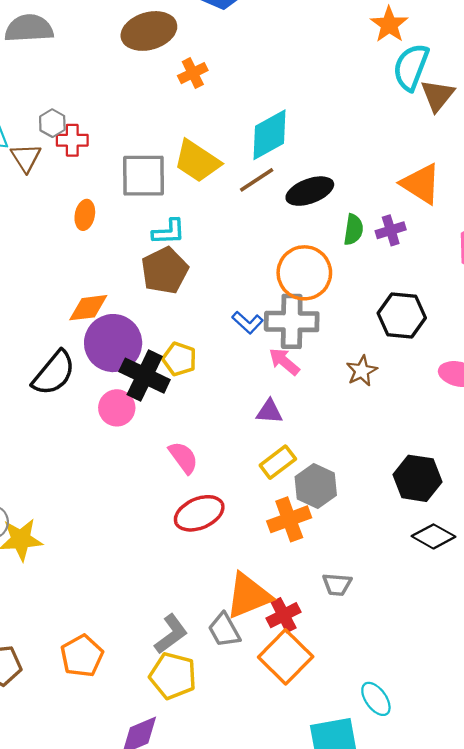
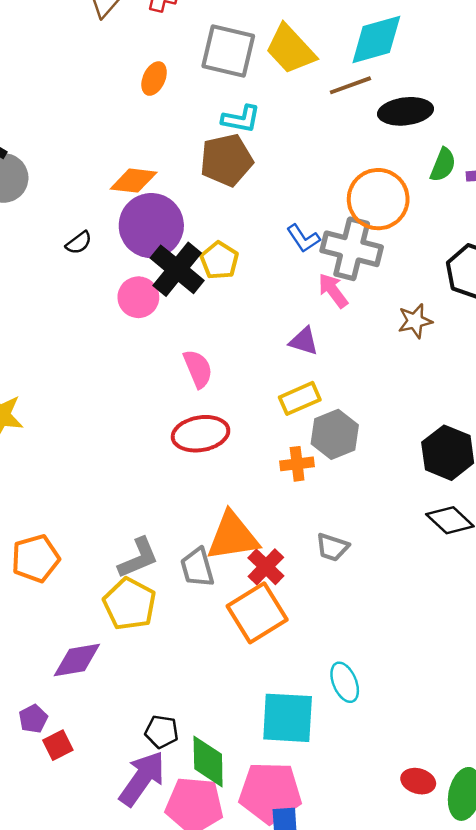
black semicircle: (54, 373) -> (79, 243), size x0.5
orange cross: (289, 519) -> (297, 464), size x0.7
red cross: (284, 615) -> (266, 567), turned -32

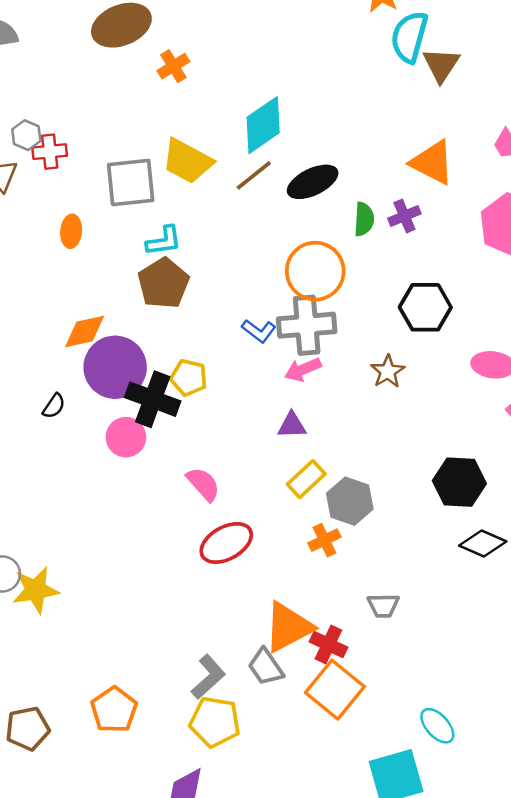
pink arrow: (333, 291) -> (303, 369), turned -57

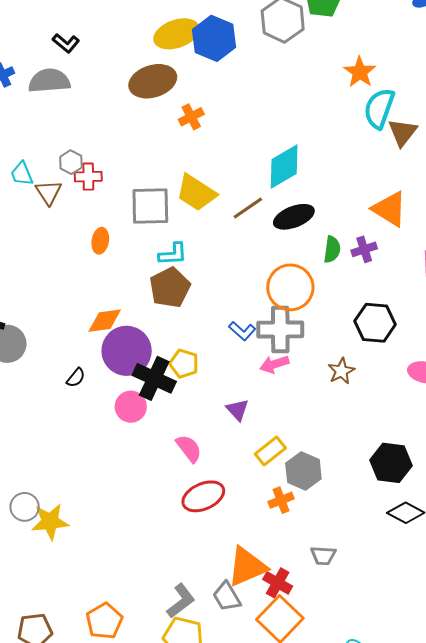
cyan diamond: (263, 125) -> (284, 166), moved
purple triangle: (292, 425) -> (237, 410), moved, turned 45

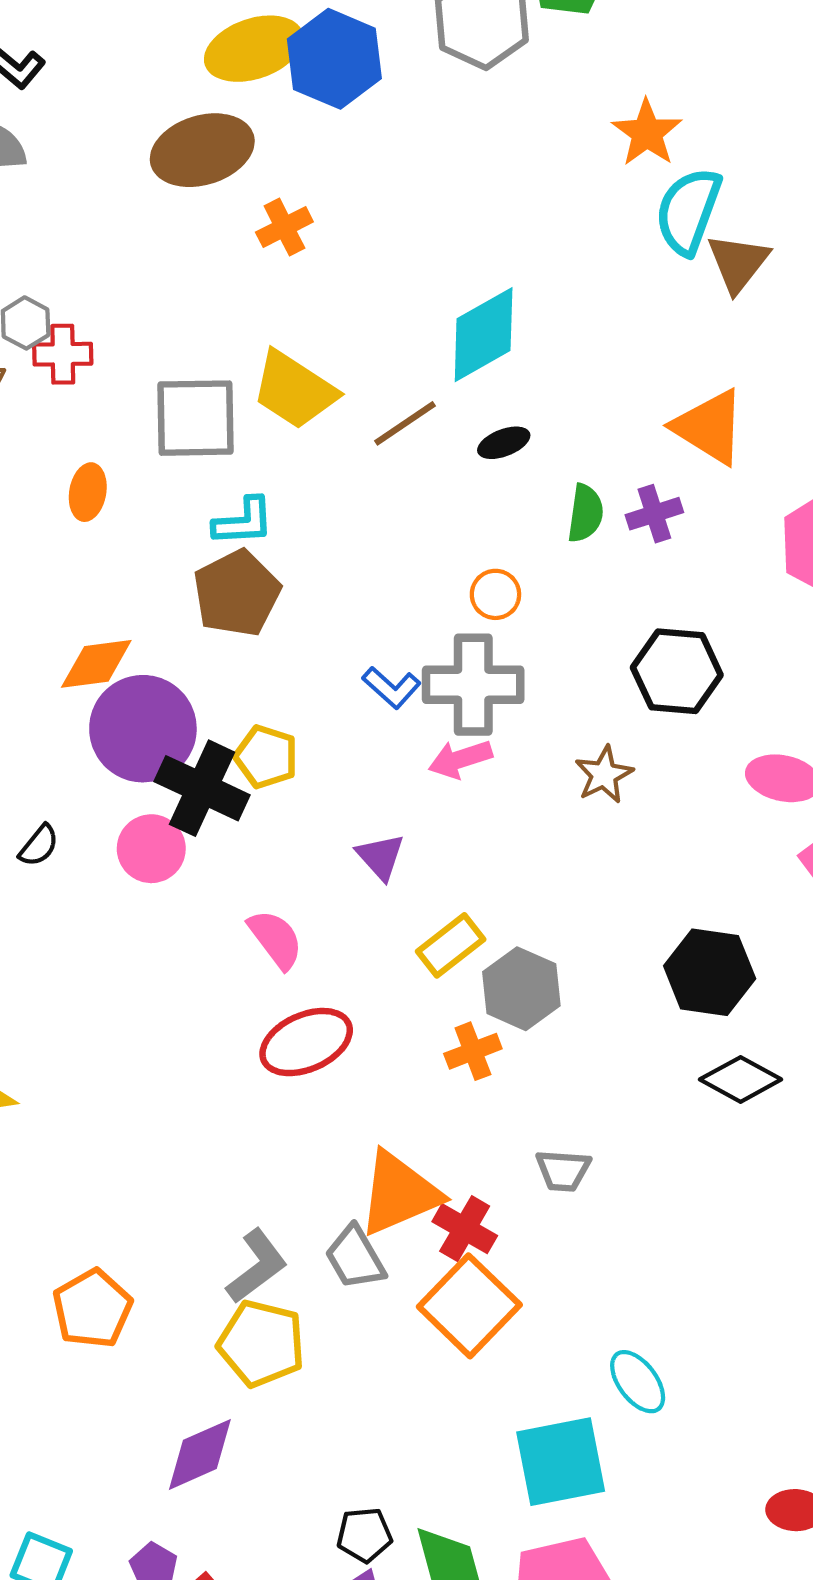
black ellipse: (294, 217) -> (504, 443), size x0.6
orange circle: (290, 287) -> (495, 594), size x0.5
black semicircle: (76, 378) -> (39, 846), moved

